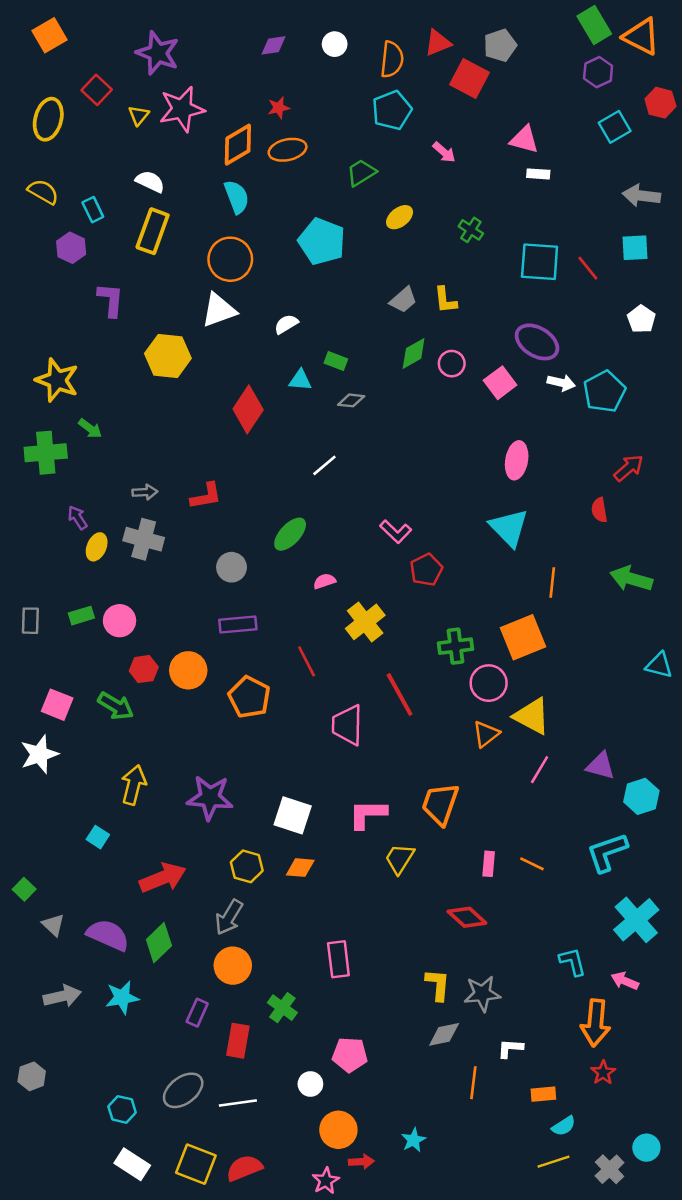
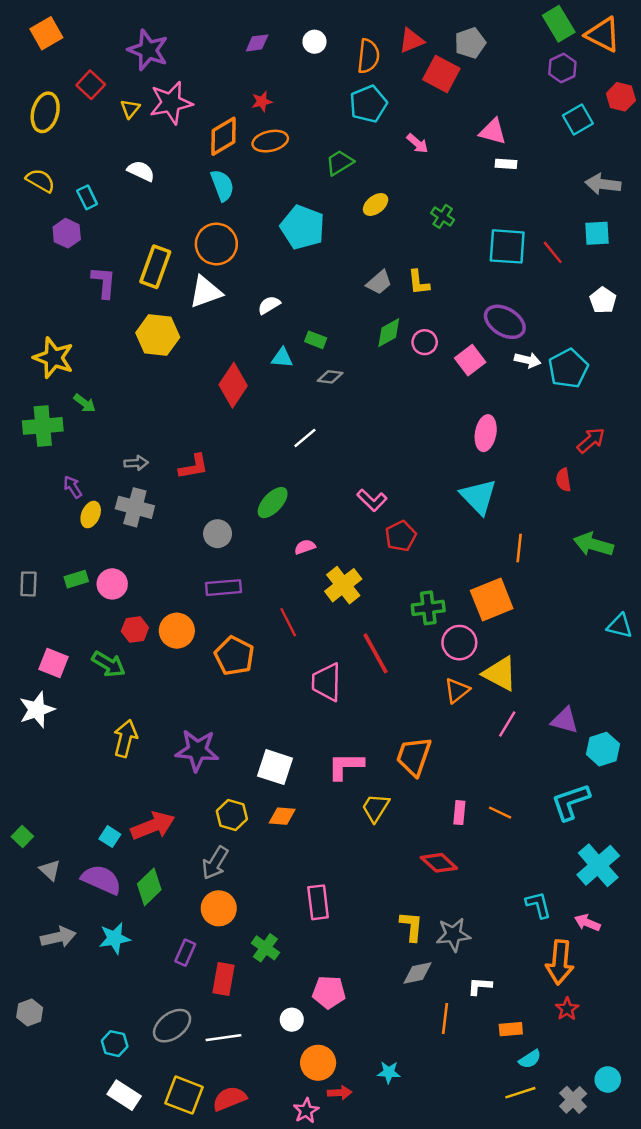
yellow rectangle: (153, 231) -> (155, 267), moved
cyan square: (98, 837) -> (110, 837), moved
cyan star: (414, 1140) -> (389, 1072), turned 30

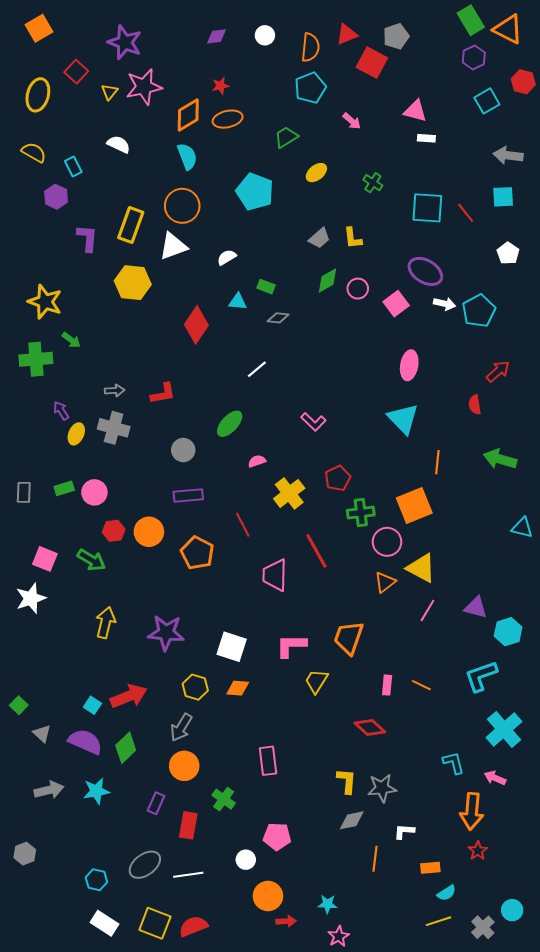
red pentagon: (401, 536) -> (338, 478), moved
pink star: (306, 1111) -> (339, 936), moved

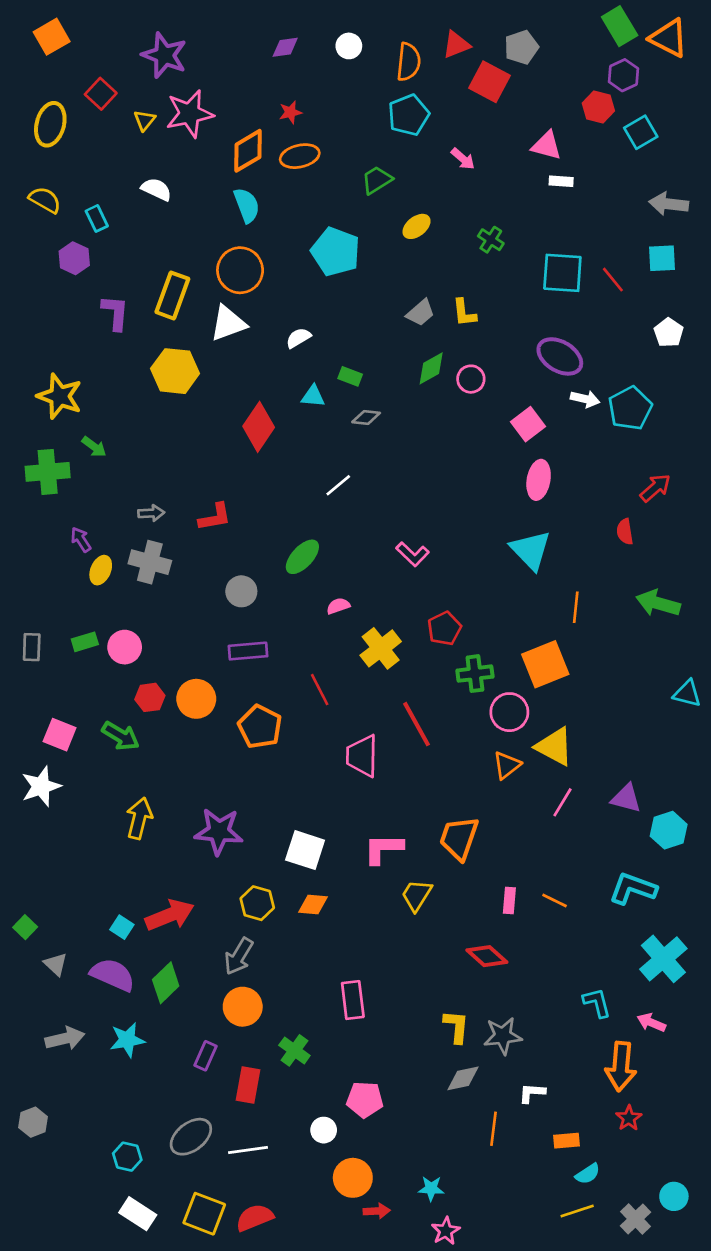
red hexagon: (523, 82) -> (598, 107), moved
pink square: (396, 304) -> (528, 424), moved
cyan L-shape: (481, 676) -> (633, 889), turned 39

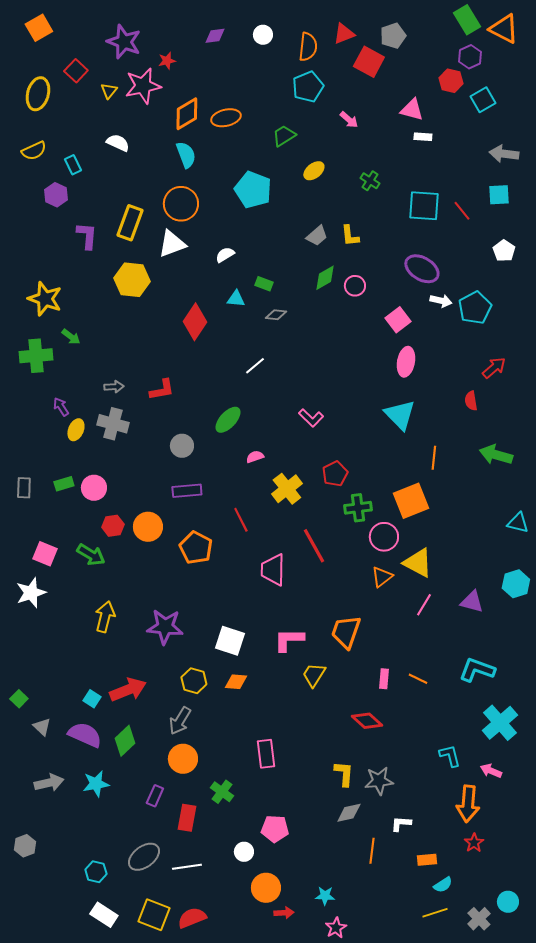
red star: (290, 112) -> (167, 61), moved
yellow semicircle: (45, 200) -> (34, 151), turned 125
cyan hexagon: (669, 830) -> (516, 584), moved

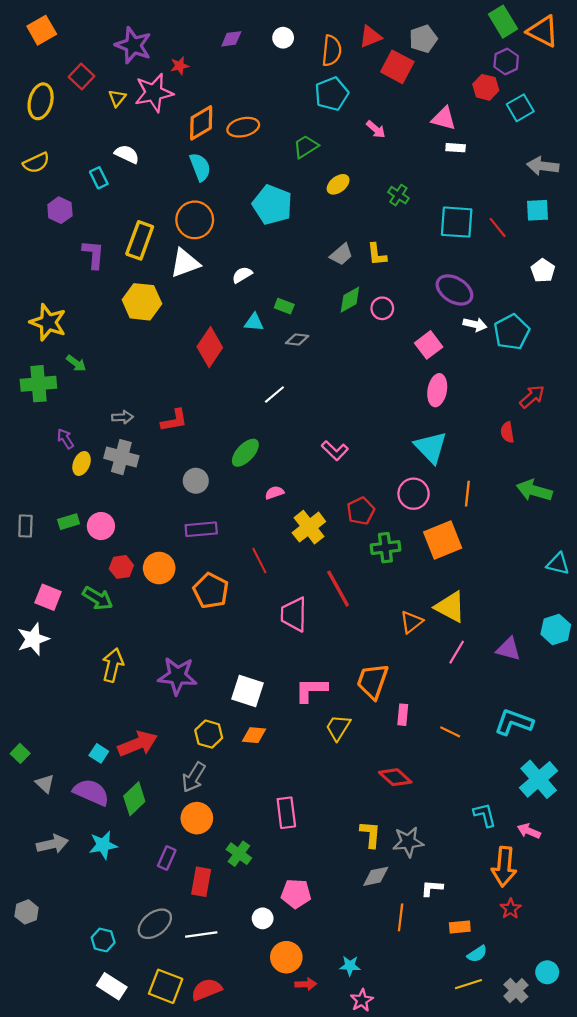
cyan rectangle: (73, 165) -> (99, 178), moved
pink circle: (384, 537) -> (414, 494), moved
pink rectangle: (384, 679) -> (403, 715), moved

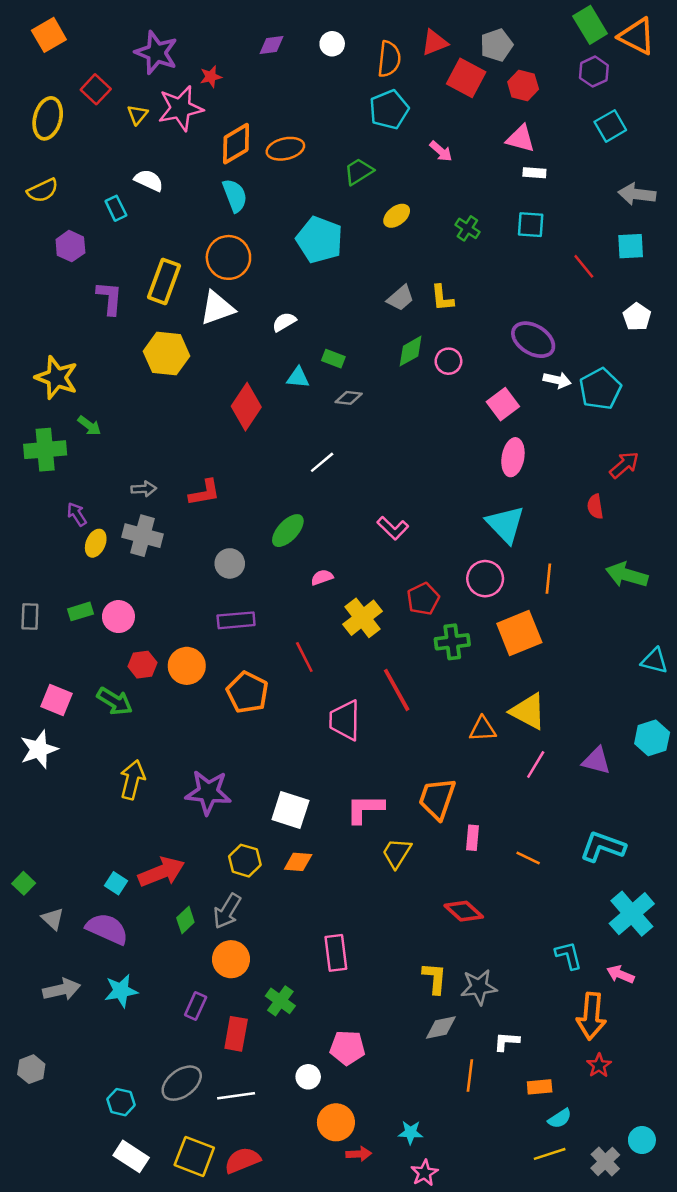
red hexagon: (486, 87) -> (523, 85), moved
cyan square: (457, 222) -> (531, 225), moved, size x0.7
orange triangle: (411, 622) -> (483, 729), turned 35
green diamond: (134, 799) -> (185, 920), moved, size x0.7

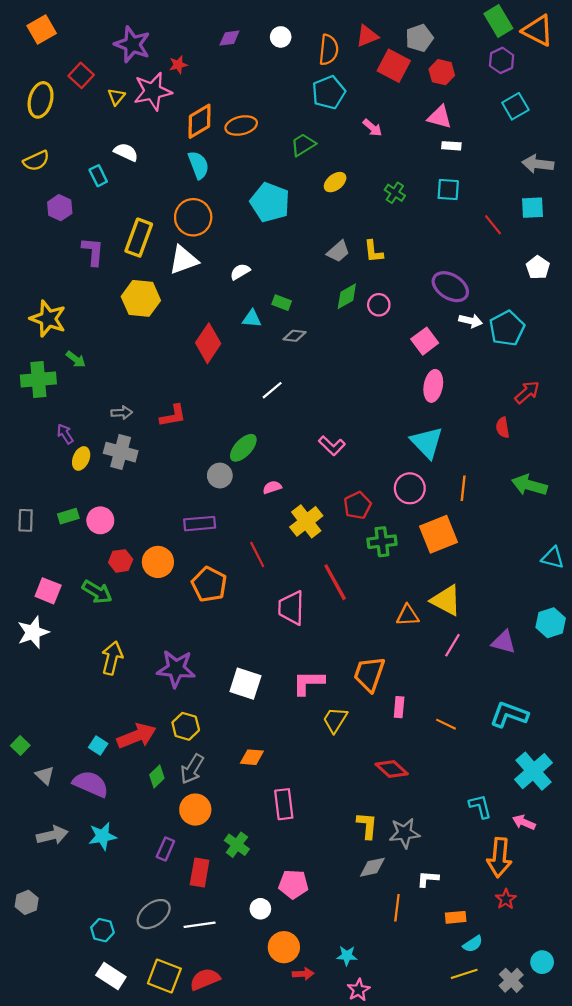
gray circle: (230, 563) -> (220, 476), moved
yellow hexagon: (245, 861) -> (186, 726), moved
orange diamond: (298, 862) -> (252, 757), moved

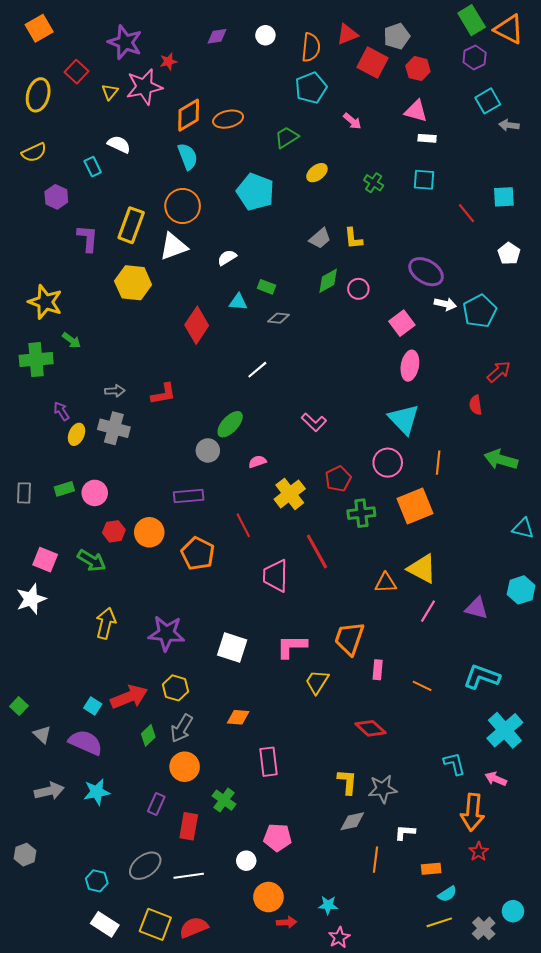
gray arrow: (538, 164) -> (509, 125), moved, size x0.7

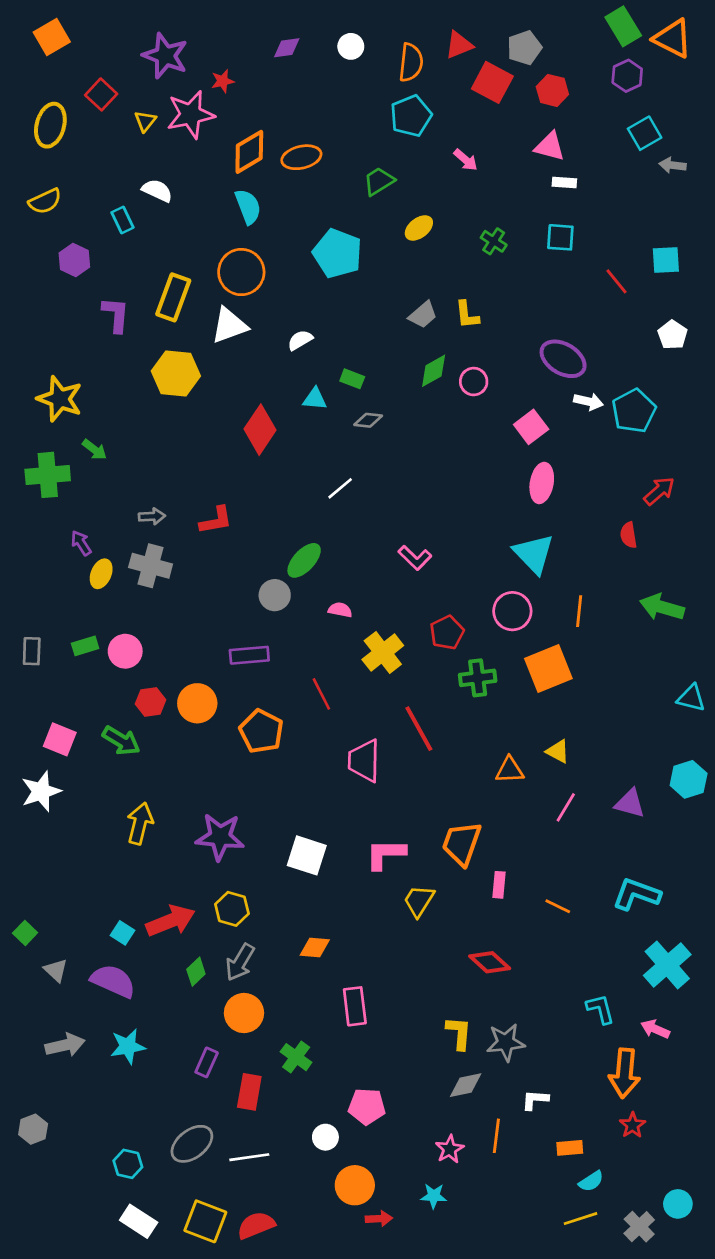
pink semicircle: (257, 462) -> (340, 610), turned 30
yellow triangle: (422, 569) -> (558, 751), size x0.6
pink star: (339, 937) -> (450, 1149), moved

